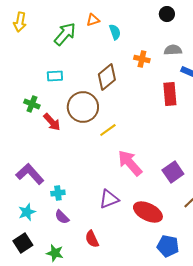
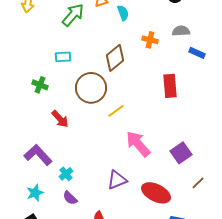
red rectangle: (170, 94) -> (170, 86), moved
red arrow: (52, 122) -> (60, 119), moved
cyan cross: (58, 193) -> (66, 174), turned -32

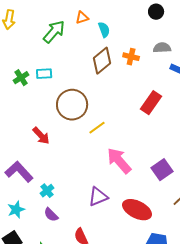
brown diamond: (115, 58) -> (102, 61), moved
green cross: (40, 85) -> (21, 78), moved, turned 35
red rectangle: (170, 86) -> (151, 103), turned 40

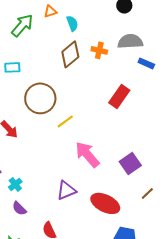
gray semicircle: (162, 48) -> (130, 41), size x1.4

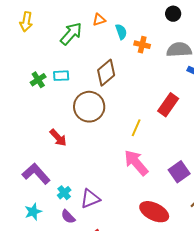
orange cross: (99, 50) -> (142, 45), moved
brown diamond: (70, 54) -> (106, 73), moved
yellow line: (65, 121) -> (136, 128), moved, turned -30
purple triangle: (66, 190) -> (90, 199), moved

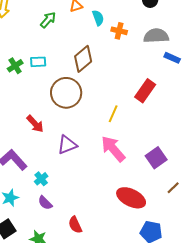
green arrow: (71, 34) -> (48, 20), size x0.7
purple triangle: (90, 199) -> (67, 145), moved

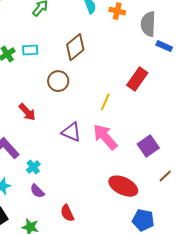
orange cross: (119, 31) -> (117, 11), moved
gray semicircle: (156, 36) -> (148, 24), turned -85
brown circle: (66, 93) -> (58, 81), size x0.7
purple triangle: (67, 145) -> (71, 132), moved, turned 45

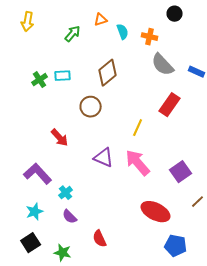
gray semicircle: (148, 24) -> (163, 65), moved, turned -45

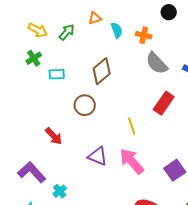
yellow arrow: (28, 22) -> (38, 30), moved, turned -72
green cross: (40, 80) -> (34, 58), moved
yellow line: (138, 128) -> (132, 126), turned -42

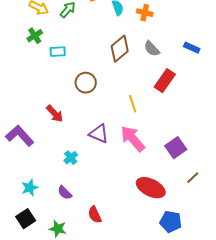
gray semicircle: (157, 63) -> (152, 49), moved, size x0.7
brown diamond: (102, 71) -> (120, 49), moved
purple L-shape: (32, 172) -> (20, 136), moved
cyan cross: (60, 191) -> (71, 158), moved

